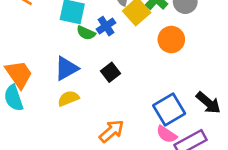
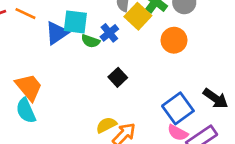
blue triangle: (66, 68) -> (57, 33), moved
yellow semicircle: (68, 98) -> (106, 125), moved

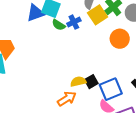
black square: (118, 77) -> (91, 82), moved
yellow semicircle: (106, 125) -> (78, 82), moved

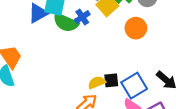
green semicircle: (59, 25) -> (66, 23), size x1.6
black square: (91, 82) -> (111, 80), turned 32

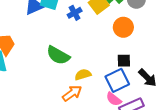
green semicircle: (66, 23) -> (58, 55), moved
black square: (111, 80) -> (124, 61), moved

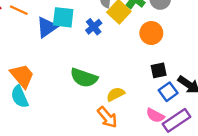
blue square: (117, 80) -> (168, 92), moved, size x0.7
orange arrow: (72, 93) -> (107, 117), turned 96

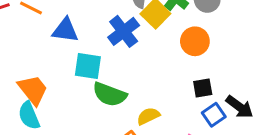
cyan square: (63, 17) -> (88, 66), moved
blue triangle: (47, 27) -> (65, 30), turned 40
blue cross: (94, 27) -> (124, 31), size x1.5

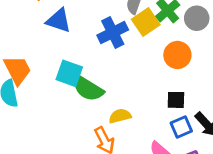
cyan square: (88, 66) -> (69, 73), moved

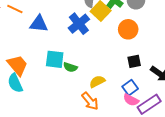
green semicircle: (88, 89) -> (70, 67), size x0.6
blue square: (181, 127) -> (130, 88), moved

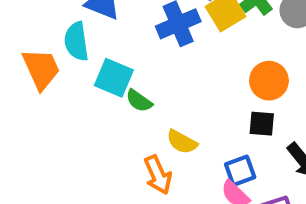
orange circle: (128, 29) -> (269, 81), moved
yellow semicircle: (97, 82) -> (182, 142), turned -140
cyan semicircle: (15, 83) -> (76, 41), moved

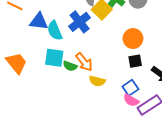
cyan semicircle: (76, 41) -> (55, 31), moved
orange arrow: (158, 175) -> (84, 62), moved

